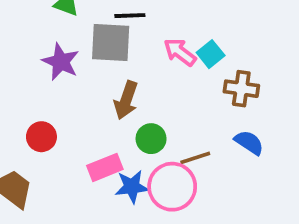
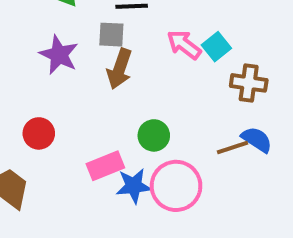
gray square: (111, 43) -> (111, 35), size x0.6
brown arrow: (126, 100) -> (119, 69), moved
brown line: (195, 158) -> (233, 148), moved

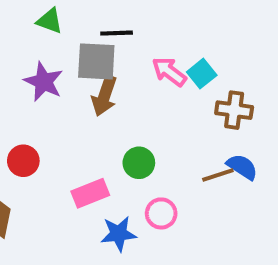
gray square: (111, 35) -> (96, 61), size x1.5
blue star: (134, 186) -> (119, 234), moved
pink circle: (176, 186) -> (161, 213), size x0.6

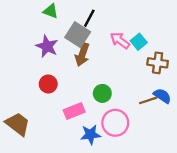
black line: (117, 33) -> (89, 18), turned -60
gray square: (96, 61) -> (78, 35), turned 30
red circle: (23, 161) -> (48, 84), moved
pink circle: (161, 213) -> (115, 123), size x1.5

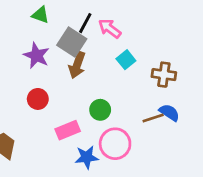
pink arrow: (120, 40) -> (110, 28), moved
cyan square: (139, 42) -> (126, 60), moved

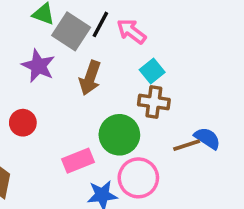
gray square: (72, 42) -> (71, 31), moved
brown cross: (164, 75) -> (154, 102), moved
red circle: (38, 99) -> (23, 123), moved
green circle: (100, 110) -> (119, 135), size x1.5

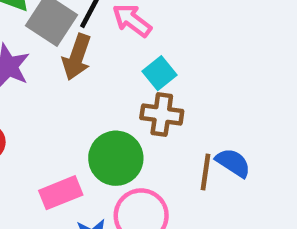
brown arrow: (90, 78) -> (77, 57), moved
brown line: (187, 145) -> (206, 172), turned -64

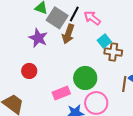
brown cross: (162, 114) -> (113, 52), moved

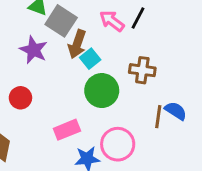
black line: (74, 14) -> (138, 18), moved
cyan square: (104, 41) -> (90, 59), moved
green circle: (85, 78) -> (102, 91), moved

